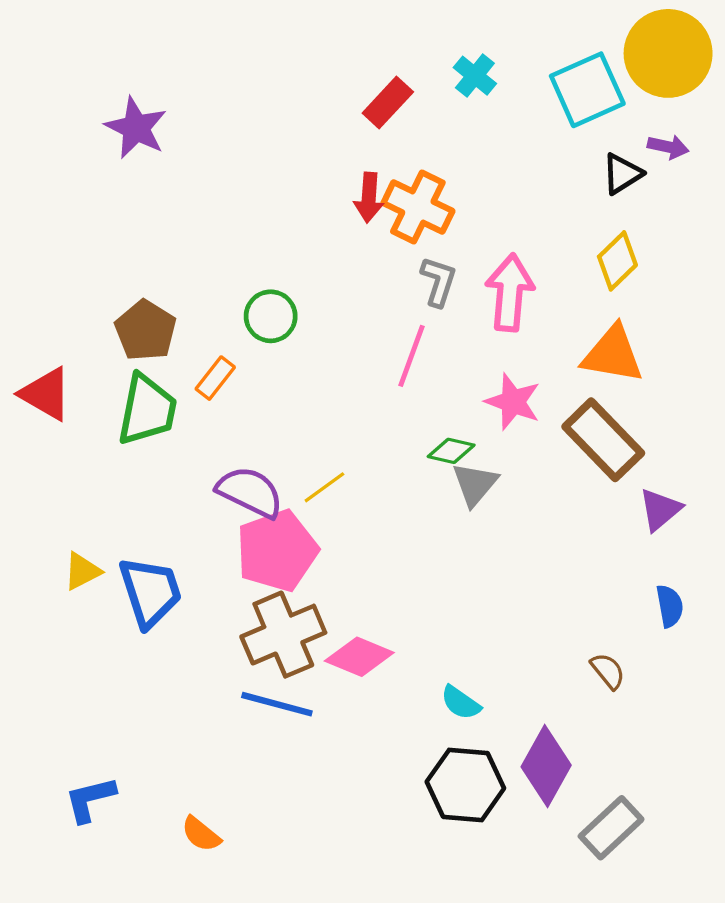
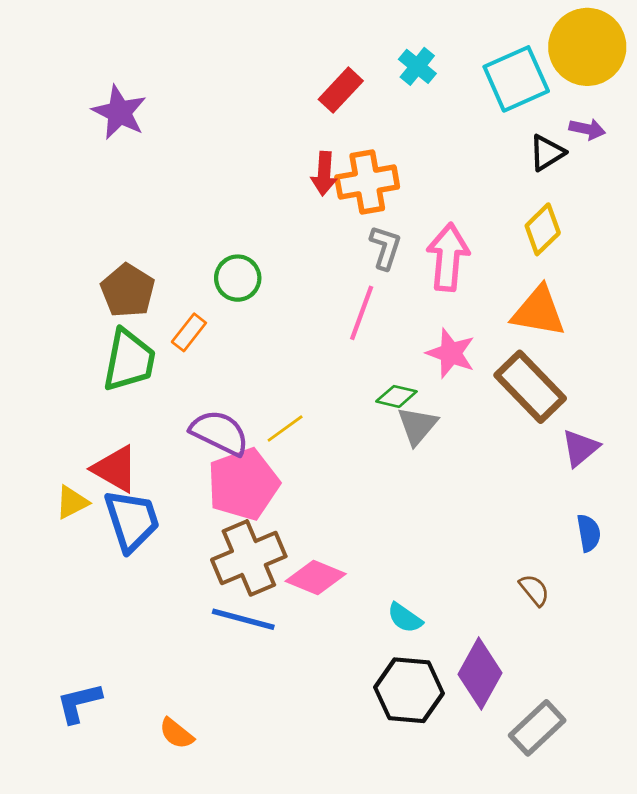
orange cross: (418, 207) -> (367, 182), turned -36
red triangle: (46, 394) -> (115, 469), moved

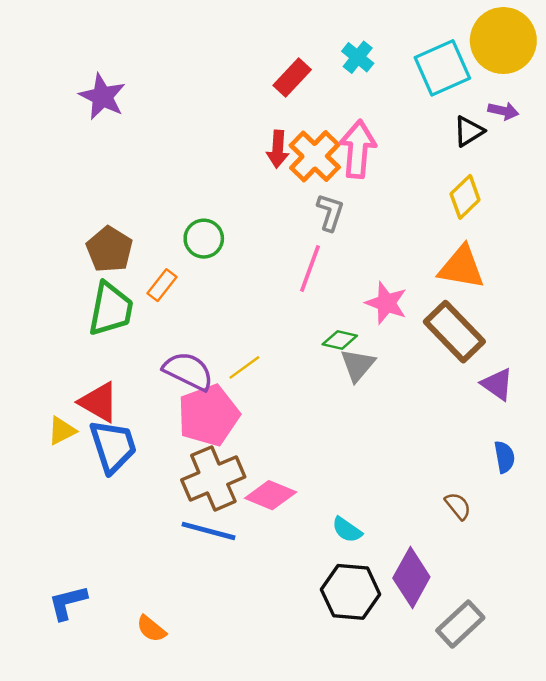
orange cross: (367, 182) -> (315, 156), turned -36
pink arrow: (448, 257) -> (358, 149), moved
purple triangle: (580, 448) -> (497, 384), turned -45

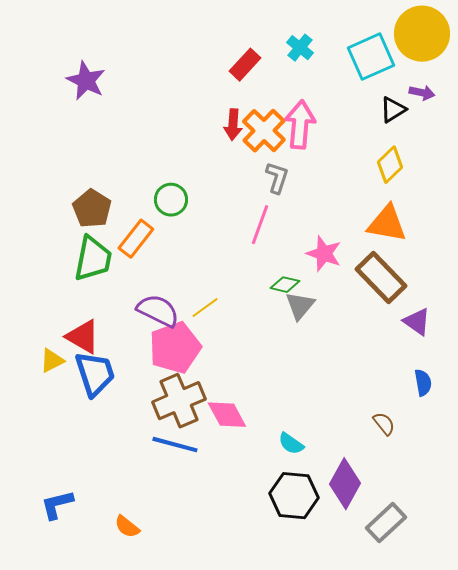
orange rectangle: (162, 285) -> (136, 239), size x1.4
pink diamond: (271, 495) -> (227, 415), turned 39

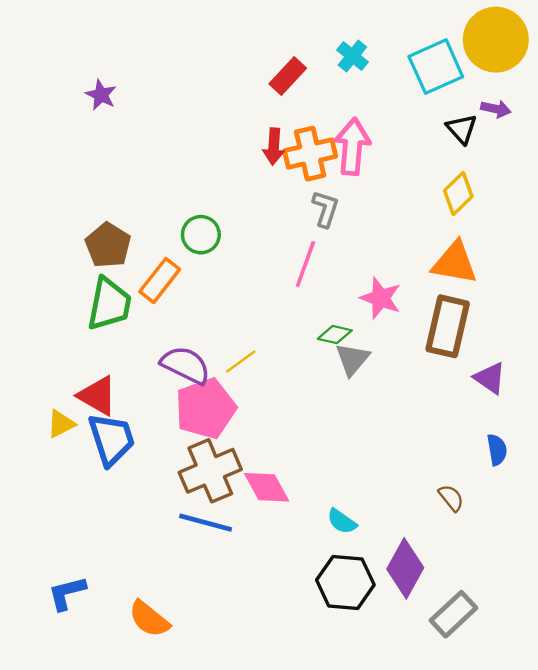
purple star: (86, 81) -> (101, 95), size x0.7
black triangle: (393, 110) -> (462, 129), turned -40
orange cross: (264, 131) -> (310, 154), turned 33
brown rectangle: (381, 278) -> (448, 326), turned 57
orange semicircle: (127, 527) -> (149, 619), size x1.4

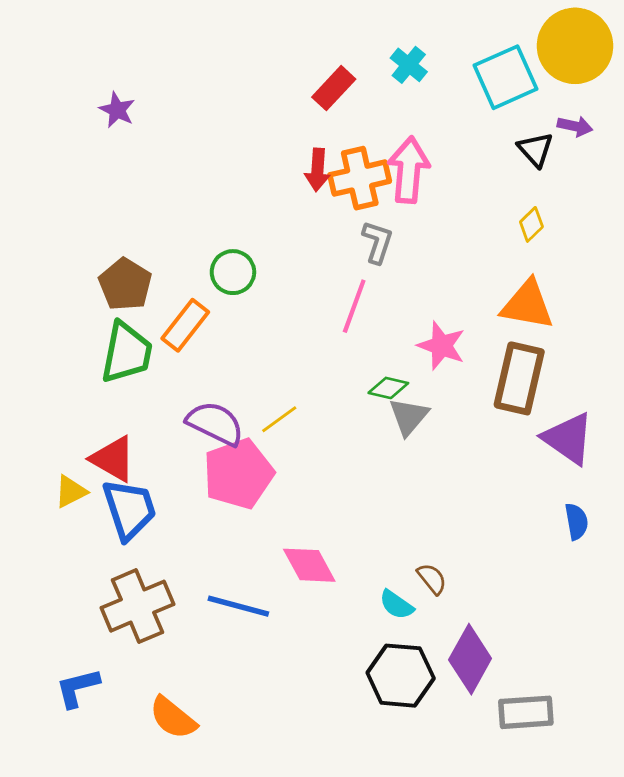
yellow diamond: (458, 194) -> (531, 224), size x0.7
purple triangle: (490, 378) -> (568, 438), size x1.4
brown cross: (210, 471) -> (138, 606), moved
brown semicircle: (451, 498) -> (432, 579), moved
gray rectangle: (453, 614) -> (526, 712), turned 39

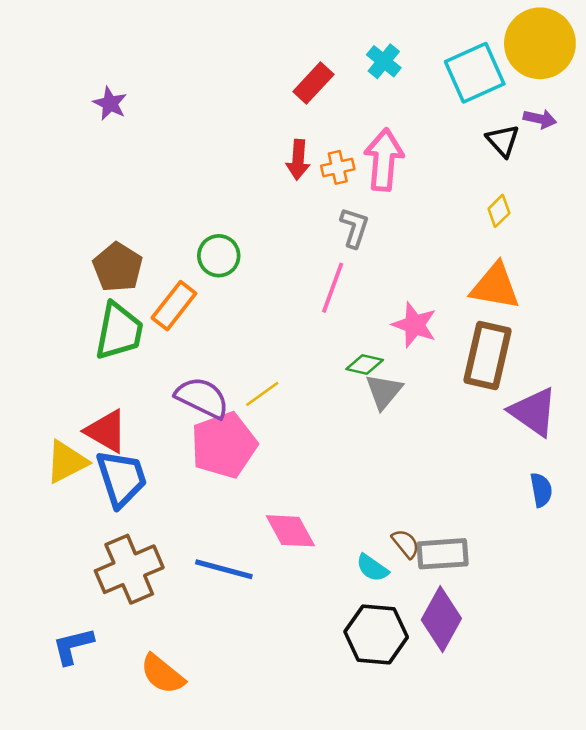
orange cross: (360, 178) -> (338, 167), size x0.6
yellow triangle: (71, 492) -> (67, 462), size x1.4
gray rectangle: (526, 712) -> (443, 554), moved

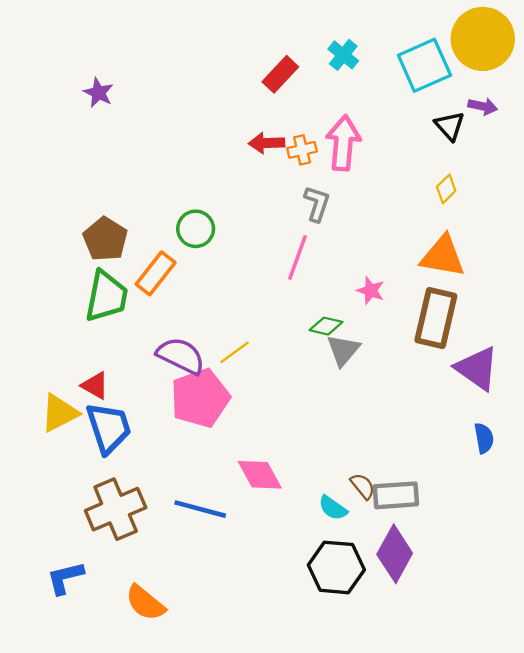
red arrow: (298, 160) -> (267, 143), turned 84
pink star: (415, 325) -> (371, 291), size x0.7
red triangle: (106, 431) -> (95, 386), size x0.7

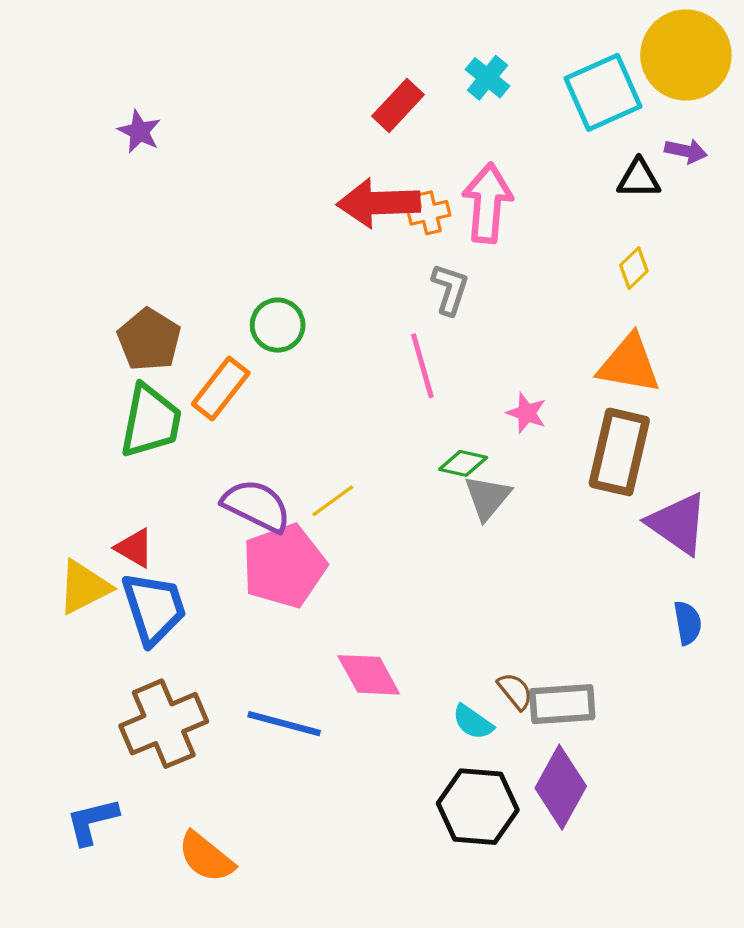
black triangle: (450, 126) -> (639, 179), turned -48
red arrow: (267, 143) -> (378, 203), size x1.6
pink line: (297, 257) -> (422, 366), turned -36

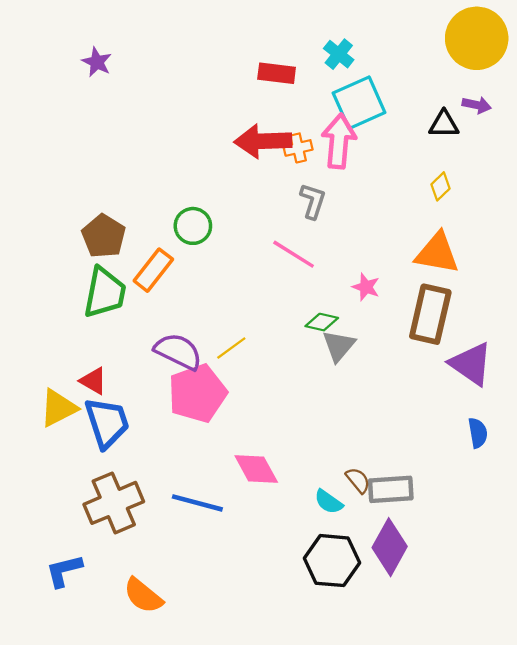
cyan square: (603, 92) -> (359, 103), moved
red rectangle: (398, 105) -> (277, 73), turned 54
purple star: (139, 131) -> (97, 62), moved
pink line: (422, 366) -> (294, 254), turned -42

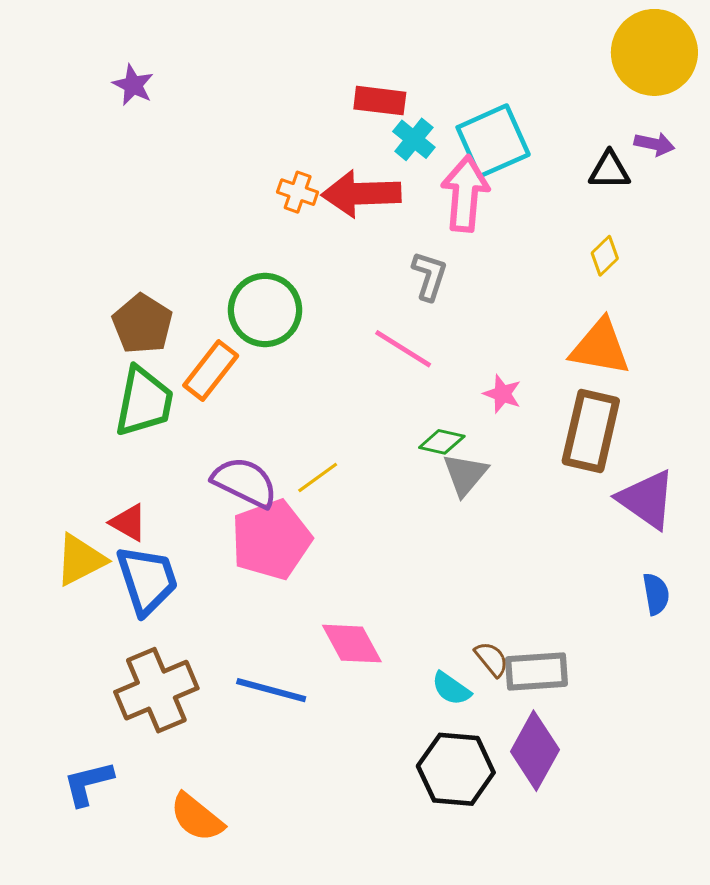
cyan cross: (339, 54) -> (414, 139), moved
orange cross: (298, 148) -> (298, 192), moved, turned 32
green circle: (193, 226) -> (265, 310), size x1.4

